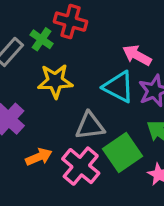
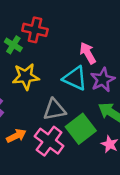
pink arrow: (137, 55) -> (88, 53), turned 35

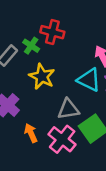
yellow star: (26, 77) -> (42, 76), turned 30
orange arrow: (16, 136) -> (31, 133), turned -90

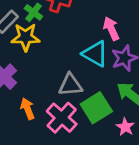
yellow star: (42, 76) -> (26, 37), moved, turned -30

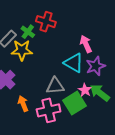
pink cross: (62, 118) -> (49, 110), turned 35
pink star: (125, 127) -> (85, 90), moved

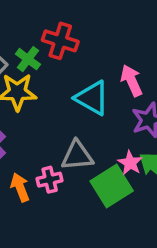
cyan triangle: (74, 63) -> (92, 98), moved
pink cross: (49, 110) -> (50, 180), moved, size x0.6

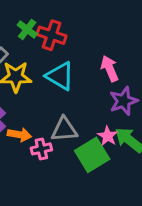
green cross: (28, 59) -> (27, 29), moved
cyan triangle: (92, 98) -> (60, 76), moved
orange arrow: (20, 187) -> (19, 135), moved, turned 120

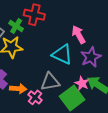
green cross: (27, 29) -> (16, 26), moved
cyan triangle: (60, 76) -> (62, 54), moved
pink cross: (41, 149) -> (35, 97), turned -32

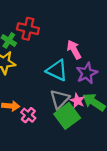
gray triangle: (50, 82) -> (60, 99), moved, turned -36

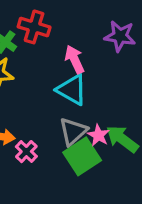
pink arrow: (74, 50) -> (75, 59), moved
purple star: (87, 73) -> (120, 36), moved, turned 30

